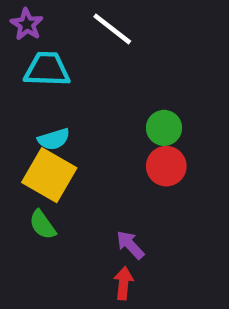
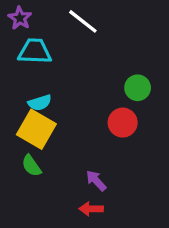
green circle: (164, 128) -> (138, 88), moved
red arrow: (124, 283) -> (91, 209), turned -95

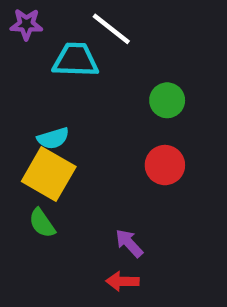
purple star: (20, 18) -> (26, 24), turned -30
cyan trapezoid: (35, 51) -> (76, 60), moved
green circle: (138, 88) -> (167, 100), moved

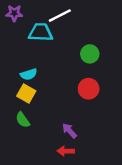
white line: (111, 29) -> (60, 16), turned -65
yellow square: (49, 174) -> (26, 94), size x0.7

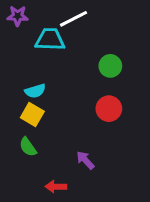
red arrow: (66, 151) -> (56, 187), moved

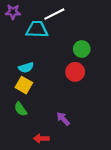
red circle: (109, 109) -> (75, 72), moved

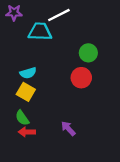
red arrow: (41, 139) -> (27, 132), moved

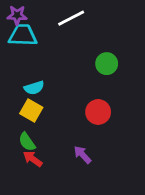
cyan trapezoid: (40, 32) -> (23, 35), moved
red circle: (81, 78) -> (98, 112), moved
red arrow: (27, 132) -> (33, 159), turned 35

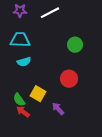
purple star: (17, 15) -> (20, 11), moved
cyan trapezoid: (23, 35) -> (20, 40), moved
yellow square: (31, 111) -> (38, 94), moved

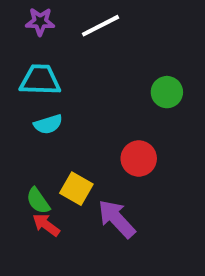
green circle: (75, 45) -> (167, 92), moved
purple arrow: (58, 109) -> (117, 219), size x1.5

